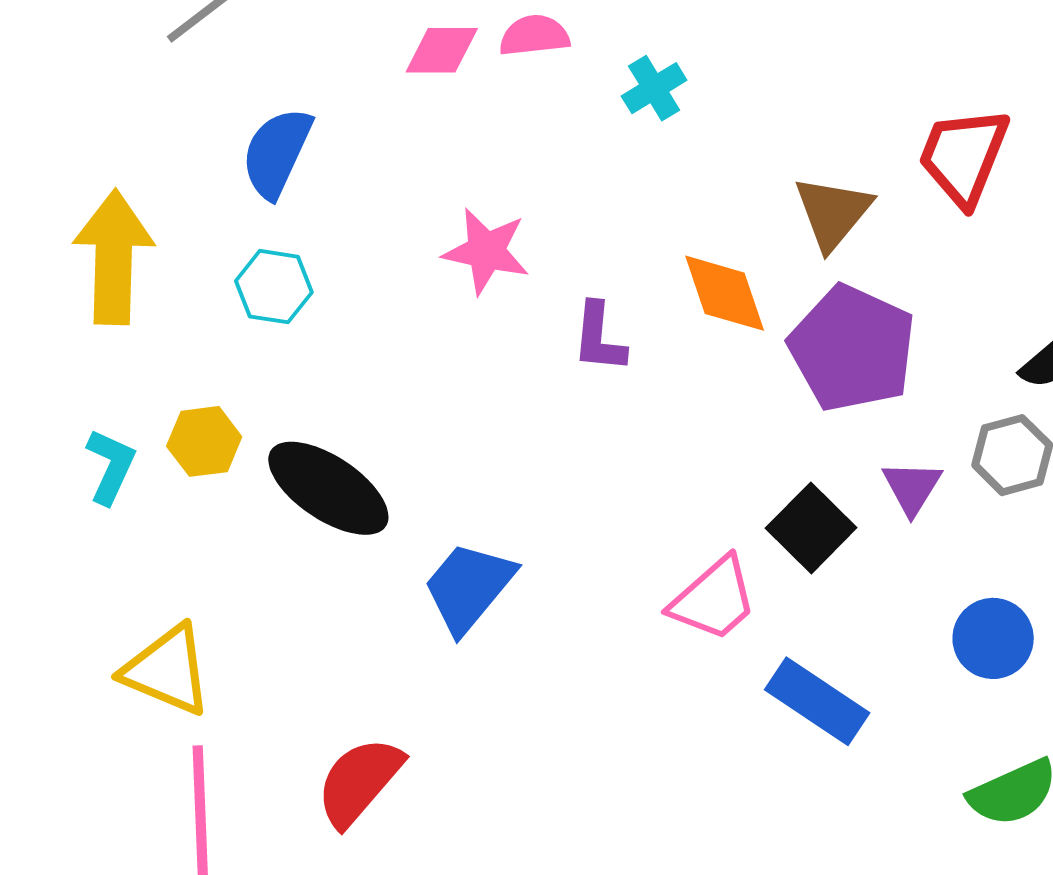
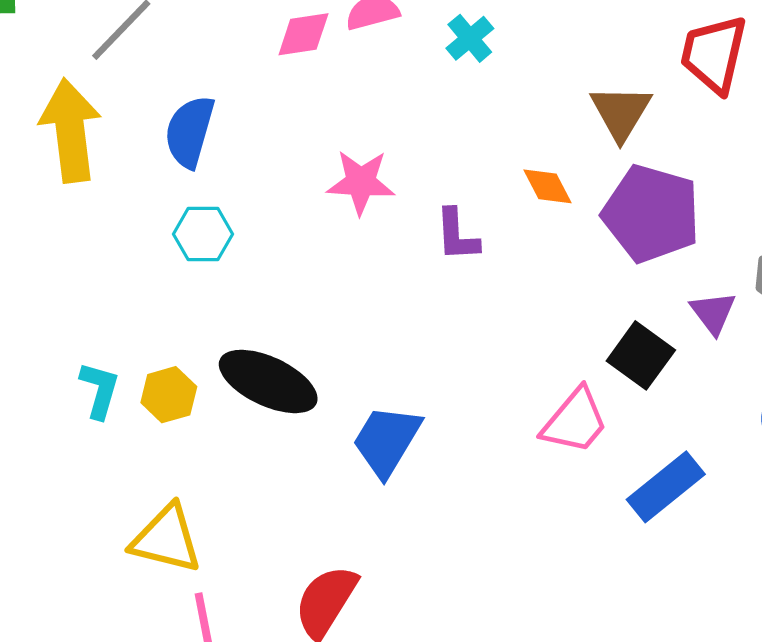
yellow arrow: (114, 257) -> (70, 130), moved
orange diamond: (725, 293) -> (548, 186), size x0.7
yellow hexagon: (204, 441) -> (169, 395), moved
blue rectangle: (817, 701) -> (666, 487), turned -64

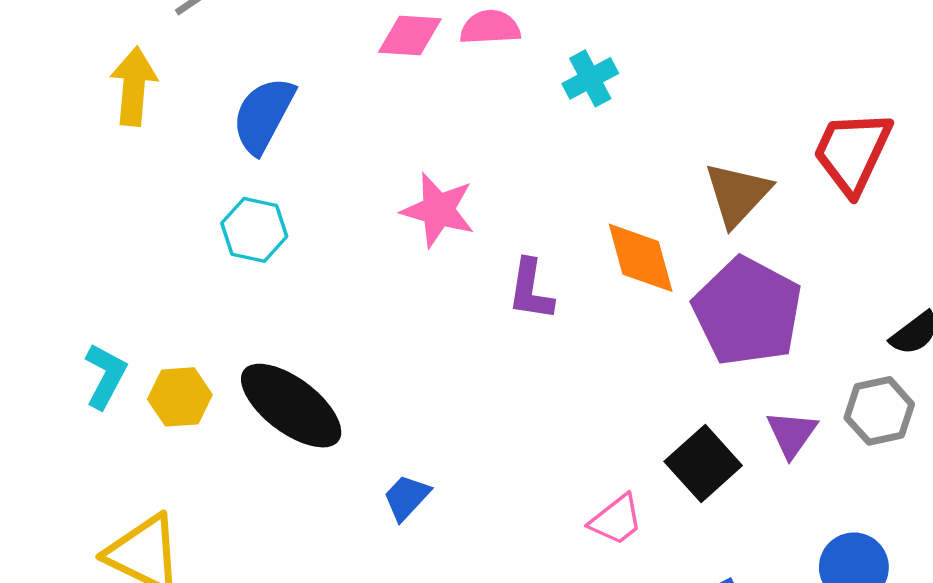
yellow arrow: (70, 130) -> (134, 86), size x0.7
orange diamond: (548, 186) -> (641, 258), size x1.4
pink trapezoid: (575, 421) -> (616, 520), size x0.7
blue trapezoid: (387, 441) -> (407, 497), size x0.6

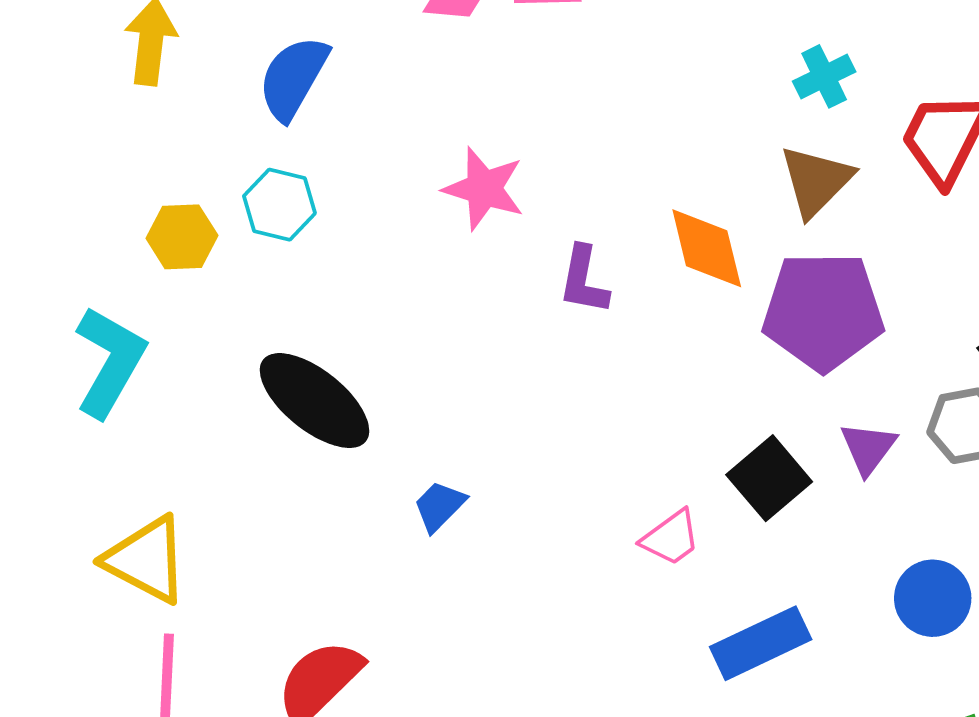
cyan cross: (590, 78) -> (824, 76), moved
purple pentagon: (747, 311) -> (823, 311), turned -30
cyan L-shape: (105, 376) -> (110, 362), size x1.5
yellow hexagon: (180, 397) -> (182, 237), moved

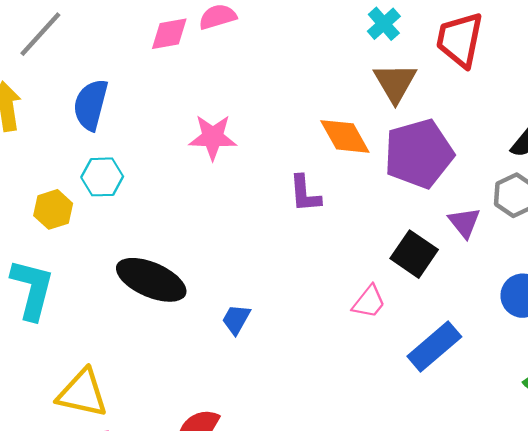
purple L-shape: (584, 280) -> (305, 194), moved

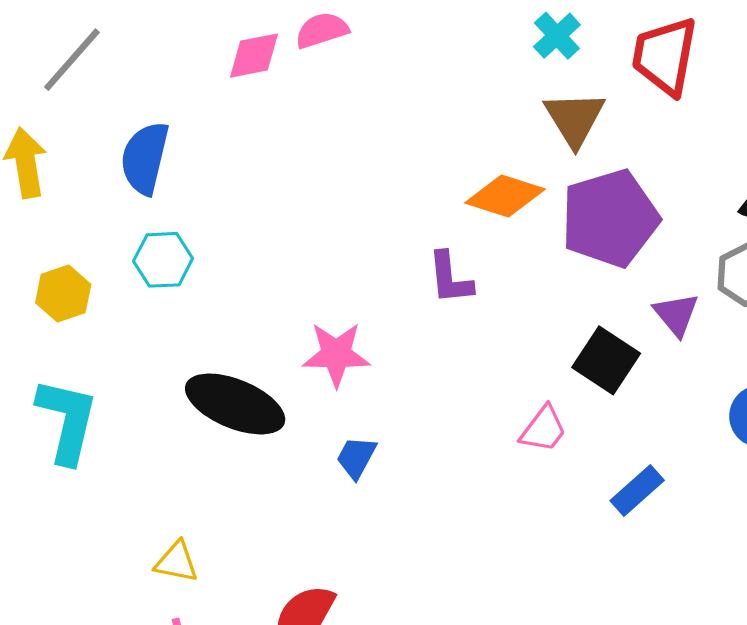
orange diamond: (345, 136) -> (505, 196), turned -42
pink star: (213, 137) -> (336, 354), moved
yellow hexagon: (53, 209) -> (63, 294), moved
blue rectangle: (434, 347) -> (637, 491), size x0.7
yellow triangle: (82, 393) -> (177, 562), moved, size x0.6

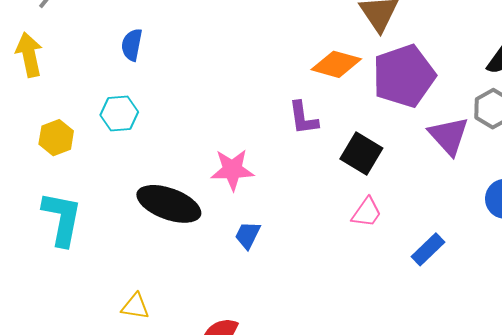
blue semicircle: (145, 158) -> (132, 45), moved, size x0.7
purple triangle: (676, 314) -> (449, 136), size x1.4
black square: (606, 360) -> (361, 154), moved

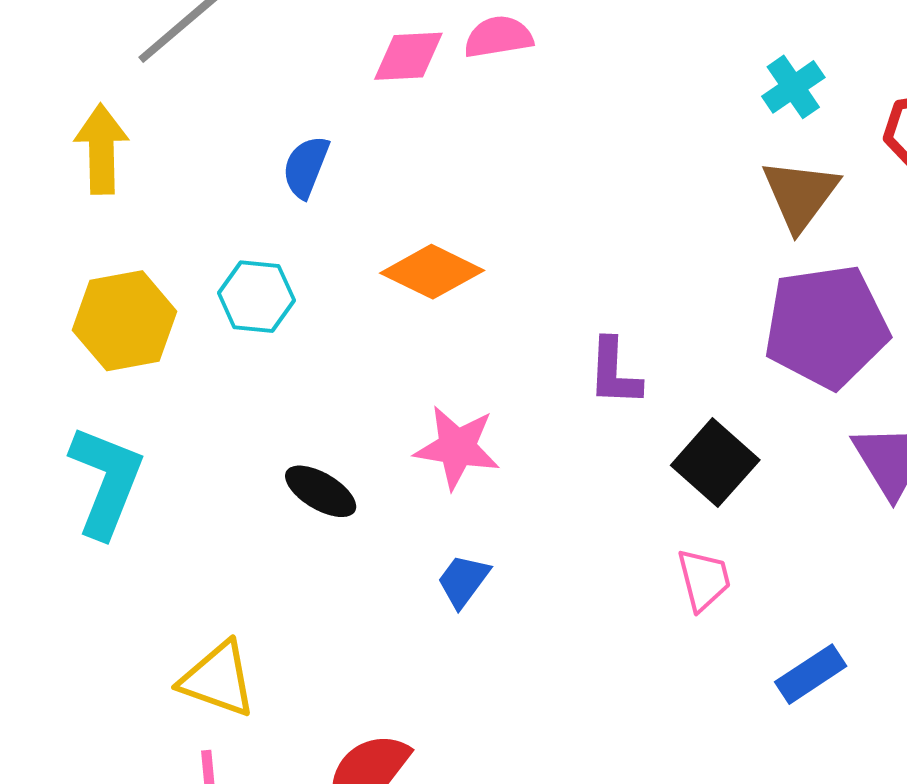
orange diamond: (336, 64) -> (432, 272), moved
yellow hexagon: (56, 138) -> (125, 321), size x1.4
black ellipse: (169, 204) -> (321, 491), size x0.6
pink trapezoid: (367, 212) -> (704, 580), turned -60
yellow triangle: (135, 306) -> (218, 679), size x1.4

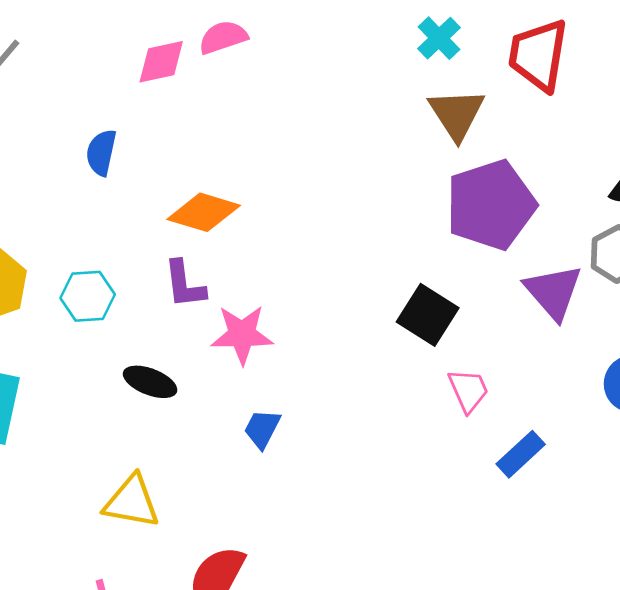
cyan hexagon: (256, 297) -> (88, 296), moved
purple L-shape: (614, 372) -> (185, 284), moved
pink trapezoid: (704, 580) -> (468, 390), moved
yellow triangle: (218, 679) -> (132, 502), moved

